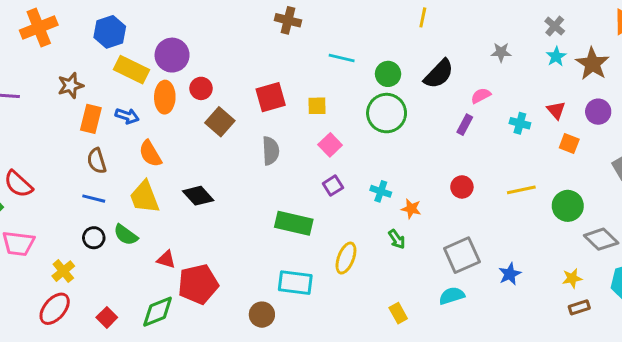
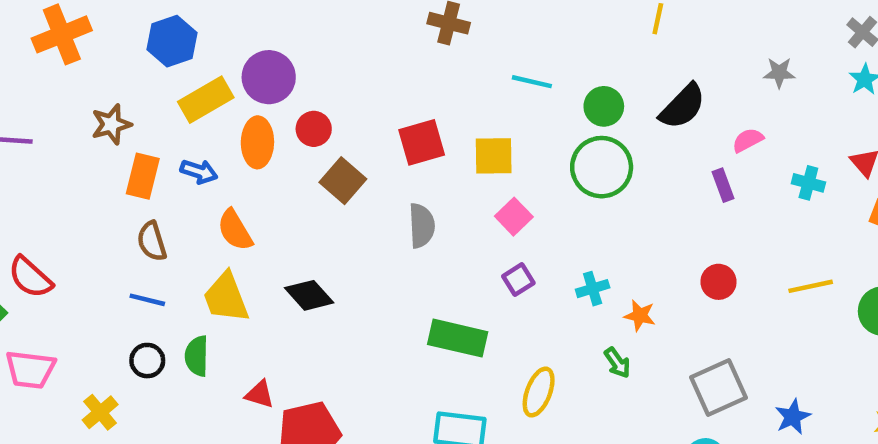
yellow rectangle: (131, 70) -> (206, 100), turned -56
yellow square: (317, 106) -> (494, 156), size x1.4
purple rectangle: (465, 125) -> (723, 185), turned -48
cyan cross: (381, 191) -> (593, 289), turned -36
green semicircle: (126, 235) -> (197, 356), turned 55

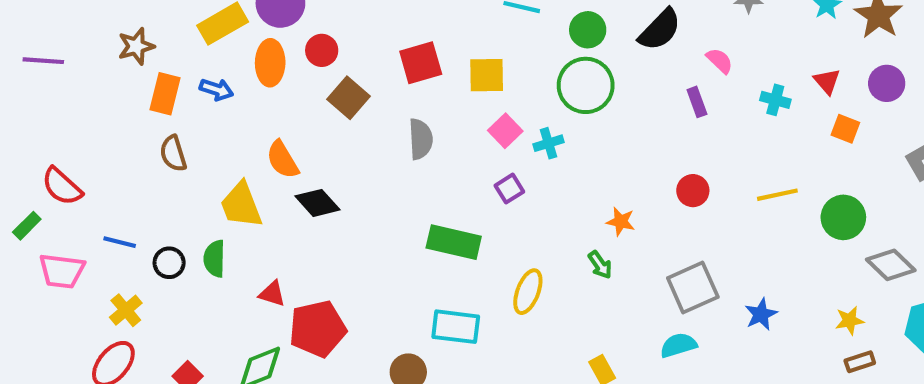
pink semicircle: (748, 140) -> (720, 61), turned 72
orange semicircle: (235, 230) -> (283, 160), moved
cyan cross: (593, 289) -> (549, 143), moved
blue line: (147, 300) -> (120, 242), moved

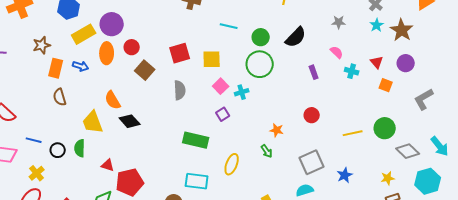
pink semicircle: (720, 61) -> (337, 52), moved
yellow line: (777, 195) -> (353, 133), moved

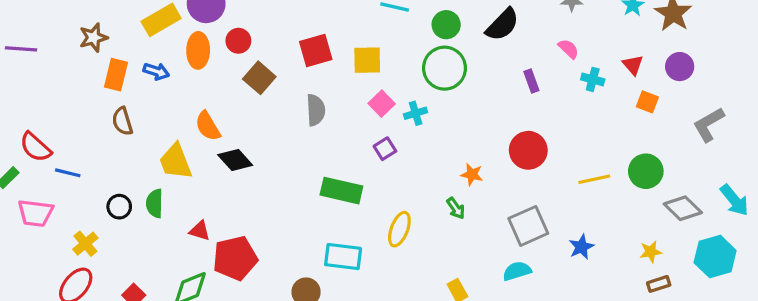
red circle: (312, 115) -> (528, 150), size x1.5
blue line: (34, 140) -> (68, 173), moved

